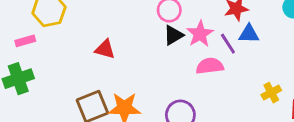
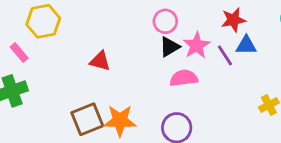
pink rectangle: (25, 41) -> (19, 53), turned 66
pink semicircle: (210, 66) -> (184, 78), moved

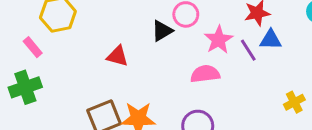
black triangle: (170, 47) -> (162, 31), moved

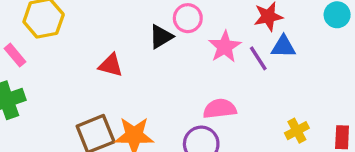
pink semicircle: (205, 74) -> (220, 109), moved
yellow cross: (294, 102) -> (297, 131), moved

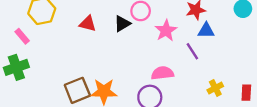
purple line: (258, 58) -> (192, 51), moved
red triangle: (111, 65) -> (88, 24), moved

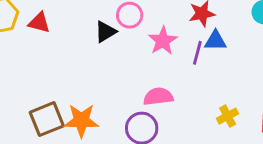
red triangle: (88, 24) -> (39, 23), moved
purple line: (192, 51) -> (197, 53), moved, turned 48

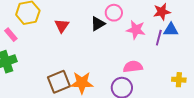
red triangle: (39, 23) -> (62, 26), moved, turned 49
pink star: (163, 41) -> (136, 30), turned -30
yellow cross: (228, 116) -> (179, 80), turned 32

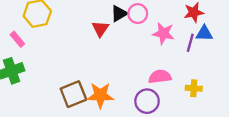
black triangle: (98, 24) -> (119, 14), moved
red triangle: (62, 26) -> (100, 29), moved
yellow cross: (179, 80) -> (194, 88), moved

